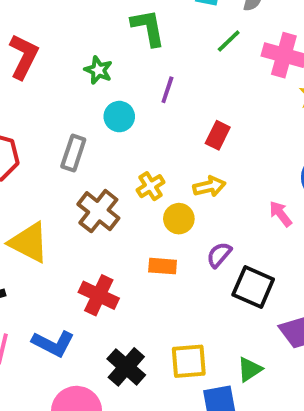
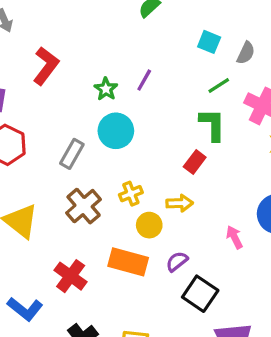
green L-shape: (148, 28) -> (212, 125), moved
purple line: (167, 90) -> (144, 80), moved
cyan circle: (119, 117) -> (116, 131), size x1.4
orange rectangle: (163, 266) -> (128, 262), size x1.6

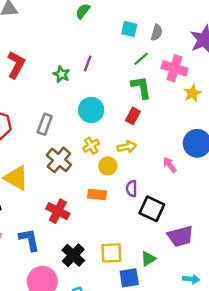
cyan circle: (116, 131) -> (91, 110), moved
purple semicircle: (177, 261) -> (132, 189), turned -42
orange rectangle: (128, 262) -> (97, 195), size x0.7
blue L-shape: (25, 309) -> (29, 240), turned -130

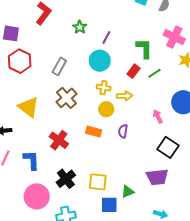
green line: (141, 59) -> (154, 73), moved
purple line: (88, 64) -> (106, 37), moved
yellow cross: (91, 146) -> (104, 88), moved, turned 32
black square: (152, 209) -> (168, 147), moved

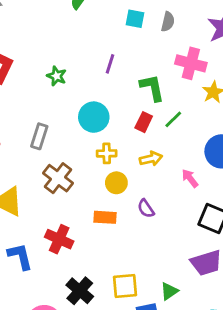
purple line: (106, 37) -> (110, 64), moved
yellow arrow: (125, 96) -> (151, 159), moved
purple semicircle: (123, 131) -> (146, 209), turned -32
blue L-shape: (31, 160) -> (20, 256), moved

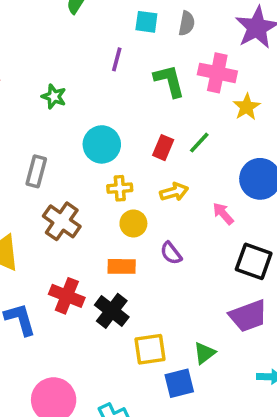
purple line: (110, 64) -> (117, 59), moved
green L-shape: (152, 88) -> (169, 81), moved
black cross: (80, 291) -> (112, 311), moved

